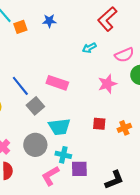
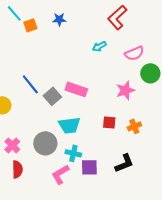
pink rectangle: (57, 83) -> (76, 89), moved
pink star: (107, 84) -> (125, 90), moved
gray square: (35, 106) -> (52, 96), moved
black L-shape: (114, 180) -> (124, 163), moved

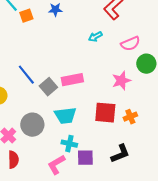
pink rectangle: (76, 89) -> (72, 80), turned -30
red square: (109, 122) -> (105, 113), size x1.6
gray circle: (45, 143) -> (32, 125), moved

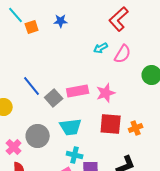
pink semicircle: (130, 44) -> (123, 54), moved, turned -36
pink star: (121, 81) -> (106, 93), moved

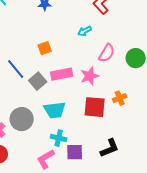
orange square: (32, 27) -> (45, 48), moved
pink semicircle: (123, 54) -> (107, 53), moved
orange cross: (136, 128) -> (120, 98), moved

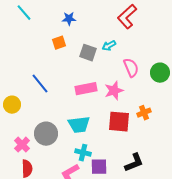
orange square: (45, 48) -> (59, 43), moved
pink semicircle: (107, 53) -> (131, 68), turned -54
gray square: (38, 81) -> (88, 53), moved, turned -30

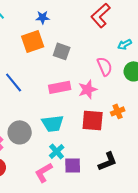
orange square: (59, 43) -> (33, 41), size x1.6
cyan arrow: (109, 46) -> (125, 44), moved
cyan cross: (83, 153) -> (57, 151), turned 35

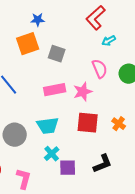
cyan arrow: (125, 44) -> (109, 41), moved
orange cross: (118, 111) -> (119, 124), moved, turned -32
pink L-shape: (44, 172) -> (24, 179), moved, turned 135

